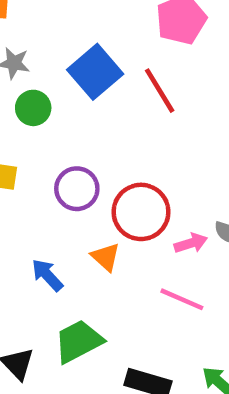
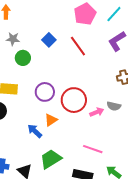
blue square: (95, 72) -> (49, 40), size x0.6
orange triangle: (106, 257) -> (51, 120), moved, turned 48
pink line: (182, 299) -> (93, 149), moved

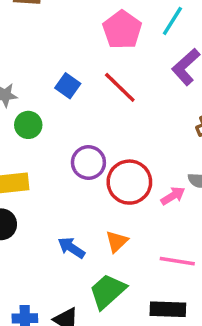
purple circle: (45, 92) -> (88, 163), moved
orange triangle: (51, 120) -> (117, 241), moved

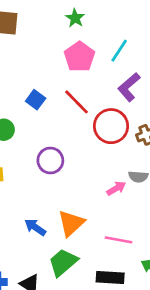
red circle: (129, 182) -> (111, 126), moved
orange triangle: (117, 241) -> (71, 223), size x1.5

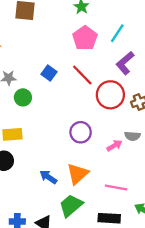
purple circle: (50, 160) -> (81, 132), moved

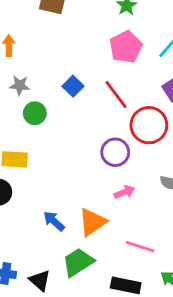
purple circle: (81, 132) -> (115, 152), moved
pink arrow: (114, 146) -> (125, 192), moved

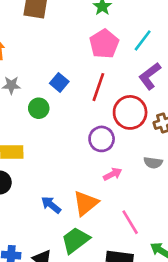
red line: (116, 95) -> (98, 87), turned 60
green circle: (35, 113) -> (39, 108), moved
pink line: (140, 247) -> (130, 222), turned 45

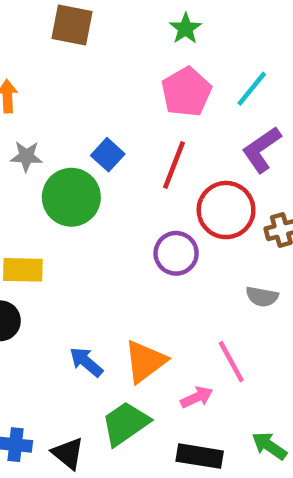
green circle: (39, 108) -> (71, 197), size x1.6
pink arrow: (113, 174) -> (197, 397), moved
pink line: (130, 222) -> (231, 362), moved

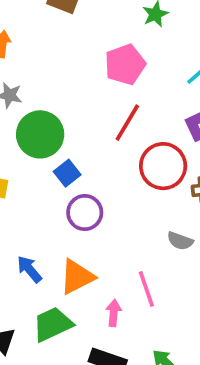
pink pentagon: (186, 92) -> (125, 65), moved
blue square: (108, 155) -> (67, 173), moved
purple circle: (176, 253) -> (85, 213), moved
pink arrow: (197, 397) -> (114, 313), turned -70

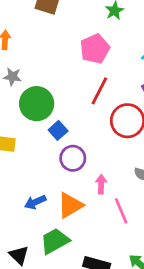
blue arrow: (29, 269) -> (35, 202), turned -70
pink arrow: (114, 313) -> (101, 184), moved

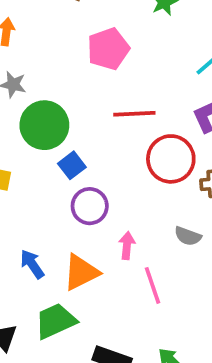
pink pentagon: (95, 49) -> (108, 49), moved
red line: (99, 91) -> (134, 114), turned 56
blue arrow: (35, 202) -> (32, 264), turned 75

